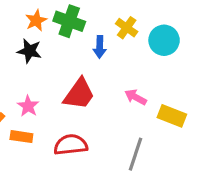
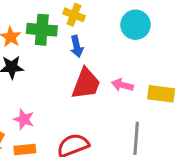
yellow cross: (127, 28) -> (74, 15), moved
red trapezoid: (79, 94) -> (86, 84), moved

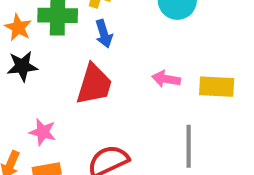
red trapezoid: (86, 84) -> (94, 84), moved

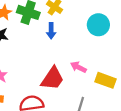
red trapezoid: (94, 84) -> (52, 79), moved

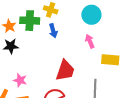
pink arrow: (78, 67) -> (90, 41), moved, turned 56

